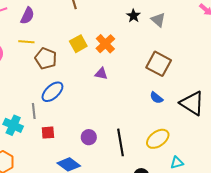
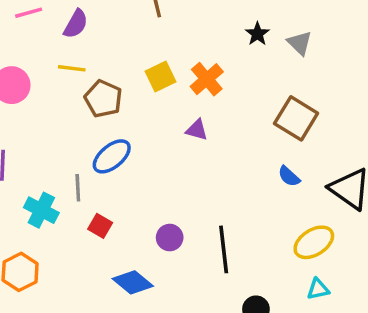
red square: (48, 133) -> (100, 226), turned 32
yellow ellipse: (158, 139) -> (314, 242), moved

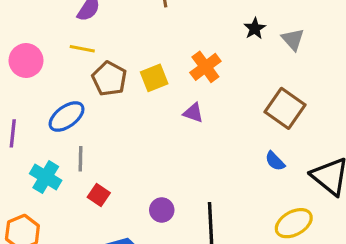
yellow square: (160, 77) -> (154, 78), moved
blue ellipse: (112, 156) -> (67, 117), moved

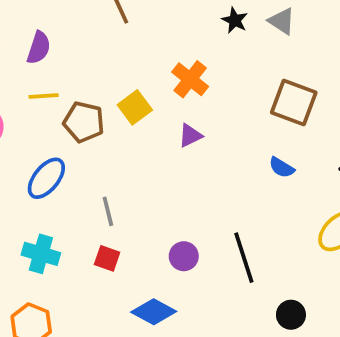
purple triangle: (193, 113) -> (190, 136), turned -30
gray line: (81, 159) -> (108, 211), moved
blue semicircle: (275, 161) -> (282, 167), moved

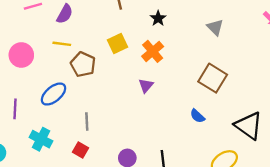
black star: (235, 20) -> (158, 18), moved
yellow square: (135, 107) -> (117, 43), moved
purple triangle: (190, 136) -> (146, 86), turned -35

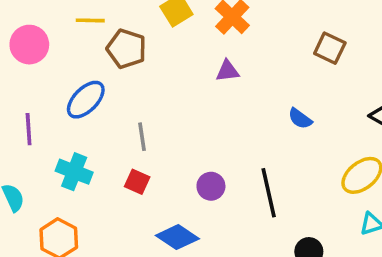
brown square: (213, 78) -> (330, 48), size x0.7
purple triangle: (146, 86) -> (228, 71), turned 49
blue semicircle: (197, 116) -> (300, 119), moved

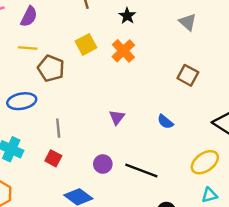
purple triangle: (228, 71) -> (117, 117), moved, turned -49
blue ellipse: (86, 100) -> (22, 101), turned 32
black line: (269, 193) -> (141, 170), turned -60

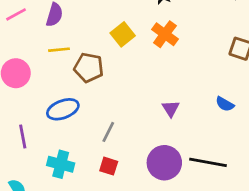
gray line: (58, 128) -> (108, 132), turned 42
purple circle: (103, 164) -> (164, 163), size x1.6

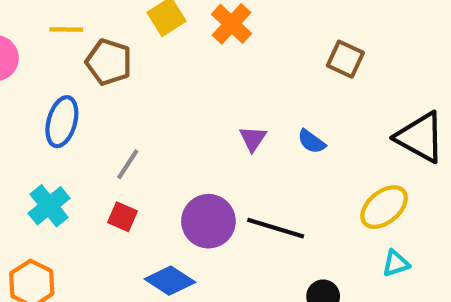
blue ellipse: (63, 109) -> (62, 122), turned -60
purple triangle: (171, 109) -> (253, 139), moved
cyan cross: (61, 164) -> (49, 206), turned 30

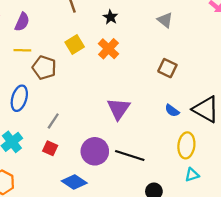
purple triangle: (253, 139) -> (119, 109), size x1.6
blue semicircle: (311, 142) -> (172, 111), moved
yellow ellipse: (384, 207) -> (186, 145), turned -45

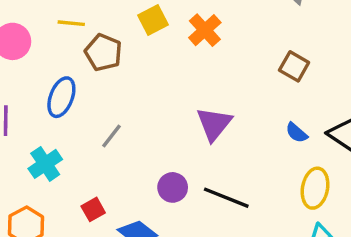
red square: (50, 148) -> (93, 209), moved, turned 32
purple circle: (95, 151) -> (173, 187), size x0.7

